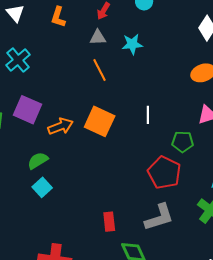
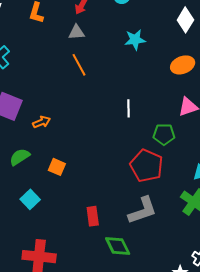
cyan star: (132, 44) -> (135, 40), moved
orange square: (100, 121) -> (57, 167), moved, size x0.6
orange arrow: (61, 126) -> (42, 122), size x0.7
cyan square: (42, 187) -> (30, 199), moved

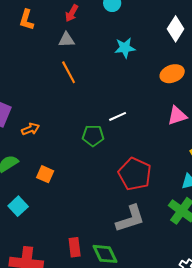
white line: (129, 108) -> (118, 116), turned 66
green pentagon: (164, 134) -> (93, 136), moved
red rectangle: (93, 216) -> (75, 247), moved

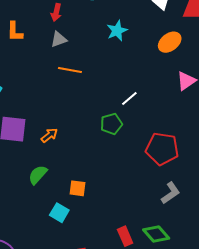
orange line: (69, 72) -> (70, 70), turned -35
orange square: (45, 174) -> (78, 188), moved
gray L-shape: (130, 219) -> (171, 193), size x0.7

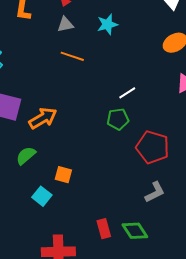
cyan star: (117, 31) -> (107, 24), moved
green pentagon: (111, 124) -> (118, 119), moved
orange arrow: (49, 135) -> (43, 118), size x1.6

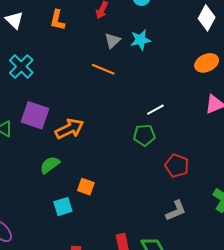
gray triangle: (65, 25) -> (113, 41), moved, turned -36
red pentagon: (153, 147) -> (177, 166), size x0.7
cyan square: (42, 196) -> (63, 207), turned 30

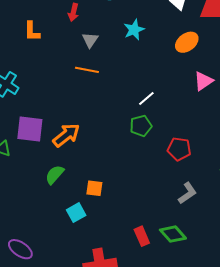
cyan star: (141, 40) -> (134, 30), moved

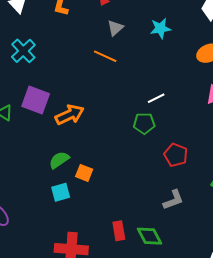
green semicircle: (55, 175) -> (59, 160), moved

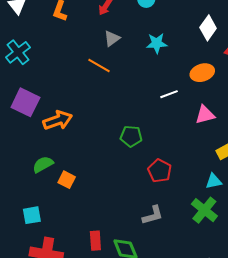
white line: (156, 98) -> (169, 94), moved
cyan square: (61, 192) -> (32, 215), moved

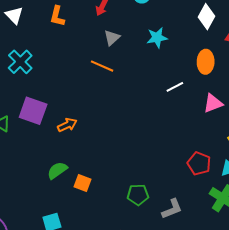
orange ellipse: (202, 73) -> (206, 62), turned -65
orange arrow: (58, 120) -> (67, 125), size x0.7
green pentagon: (131, 136) -> (138, 195), moved
red pentagon: (160, 171) -> (199, 164), moved

